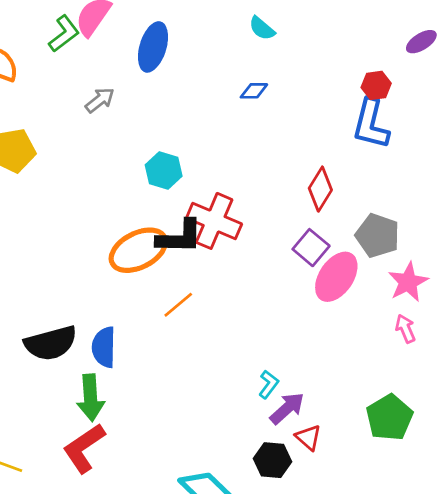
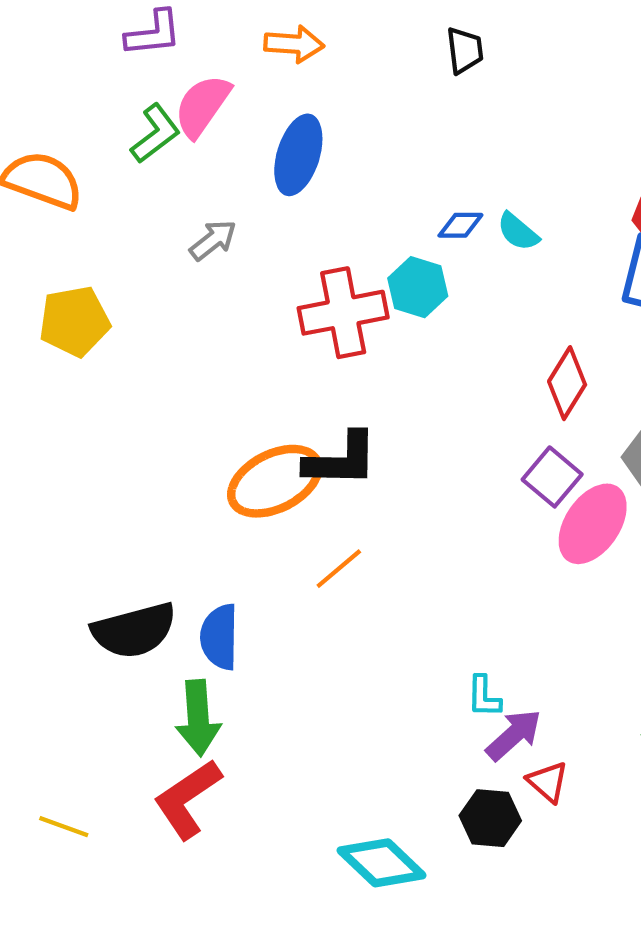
cyan semicircle: (262, 28) -> (518, 232), moved
cyan hexagon: (164, 170) -> (418, 287), moved
red cross: (214, 221) -> (343, 313), moved, turned -34
cyan L-shape: (269, 384) -> (484, 697), turned 144

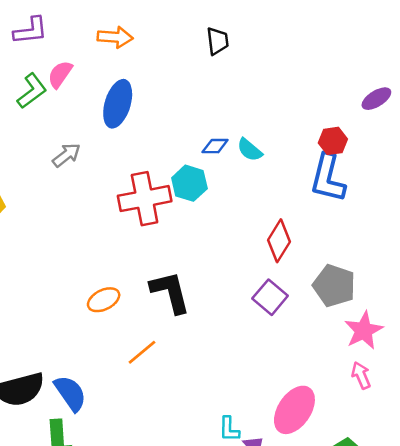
pink semicircle: (202, 106) -> (60, 74), size x0.7
black L-shape: (341, 460) -> (170, 292), moved, turned -105
orange ellipse: (275, 481) -> (104, 300), size x0.6
pink ellipse: (593, 524) -> (294, 410), moved
blue semicircle: (219, 637) -> (70, 393), turned 144

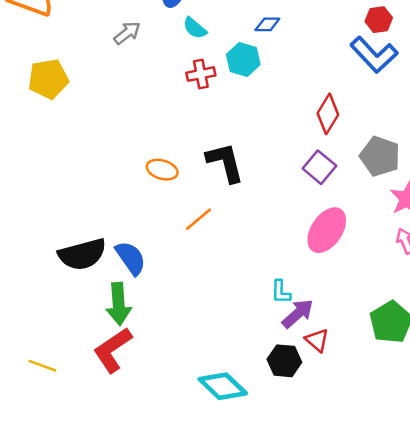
cyan semicircle: (250, 150) -> (195, 28), moved
blue L-shape: (328, 178) -> (374, 55), turned -57
red cross: (145, 199) -> (201, 74), size x0.6
orange ellipse: (104, 300) -> (162, 170), turned 44
pink ellipse: (294, 410) -> (327, 230), moved

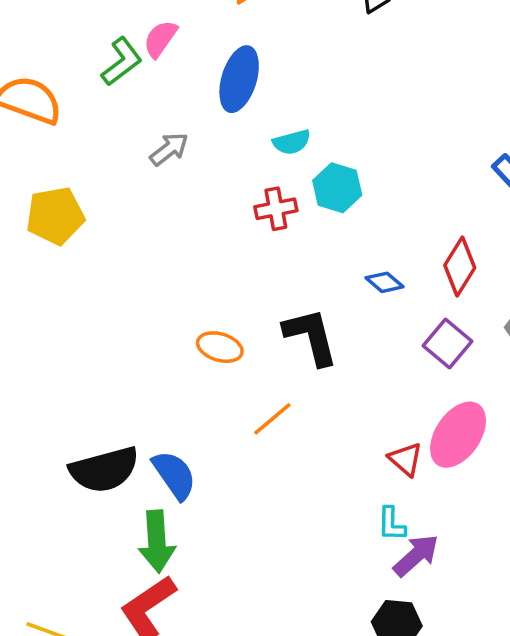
blue diamond: (267, 24) -> (384, 282), moved, turned 40
cyan semicircle: (195, 28) -> (292, 142), moved, turned -55
red triangle: (317, 340) -> (405, 459), moved

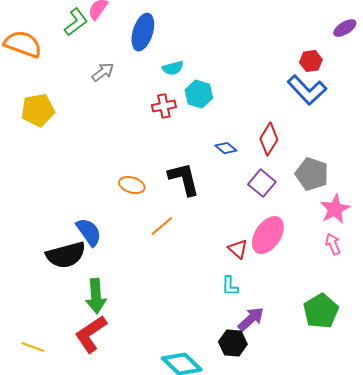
blue semicircle: (174, 475) -> (89, 232), moved
purple arrow: (416, 555) -> (251, 319), moved

